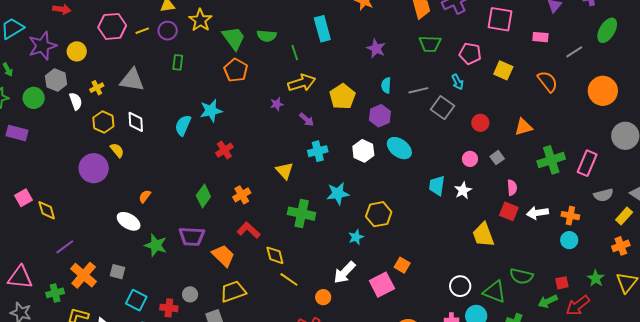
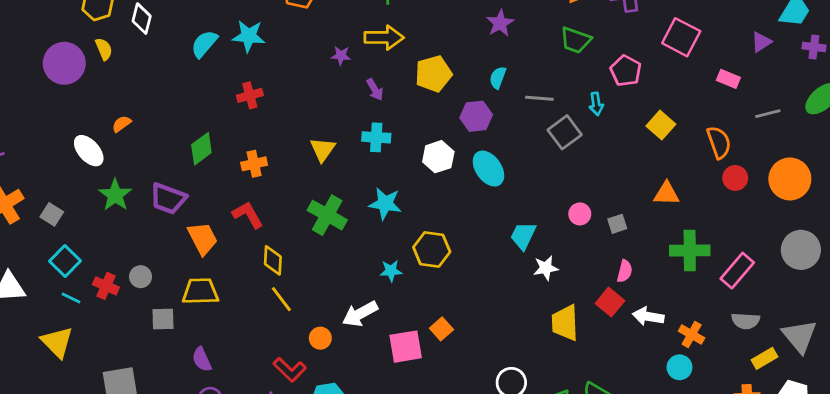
yellow square: (503, 70) -> (661, 125), moved
red circle: (480, 123) -> (735, 178), moved
white star: (463, 190) -> (546, 268), moved

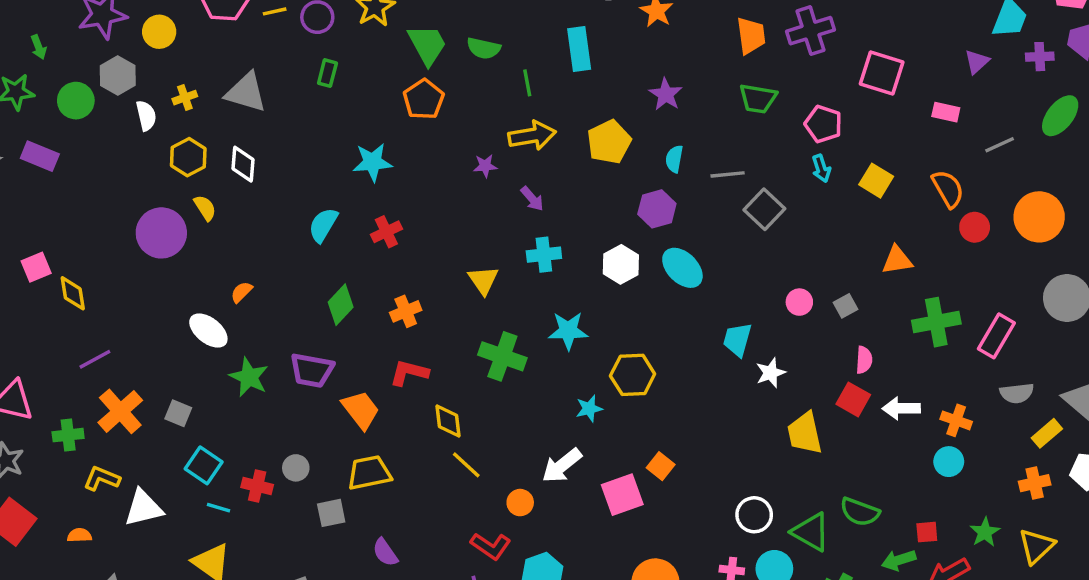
cyan semicircle: (204, 44) -> (323, 225), moved
yellow pentagon: (433, 74) -> (609, 142), moved
cyan arrow: (596, 104) -> (821, 168), moved
red L-shape: (248, 215) -> (409, 373), turned -36

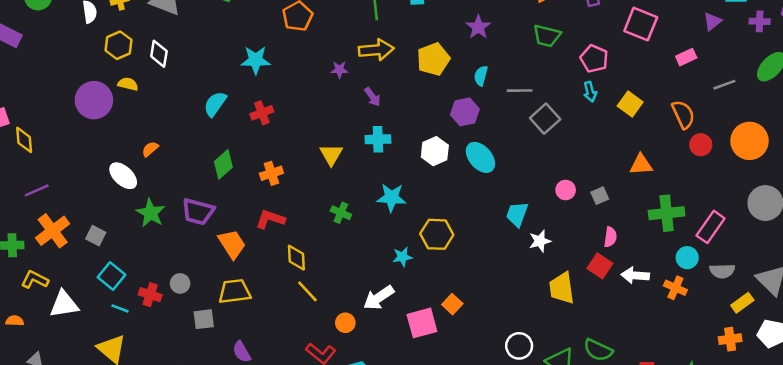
pink rectangle: (946, 112) -> (686, 57), turned -42
yellow semicircle: (205, 208) -> (128, 84), turned -48
green cross: (502, 356) -> (341, 213), size x0.6
cyan circle: (949, 462) -> (687, 258), moved

